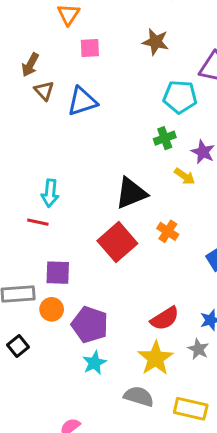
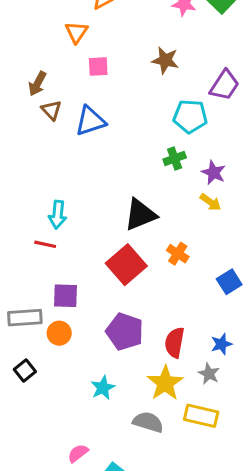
yellow arrow: (185, 176) -> (210, 202), moved
red semicircle: (165, 318) -> (175, 343), turned 132
purple pentagon: (90, 325) -> (125, 332), moved
yellow rectangle: (191, 409) -> (201, 416), moved

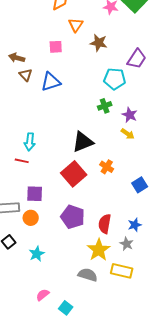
orange triangle: (76, 32) -> (76, 25), moved
brown arrow: (37, 84) -> (17, 58), turned 77
cyan star: (103, 388) -> (37, 254), moved

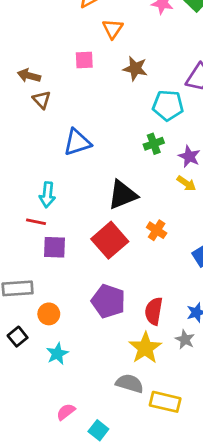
brown star: (99, 43) -> (135, 68), moved
blue triangle: (51, 82) -> (77, 142), moved
purple square: (35, 194) -> (54, 247), moved
orange circle: (31, 218) -> (49, 314), moved
yellow rectangle: (122, 271) -> (165, 402), moved

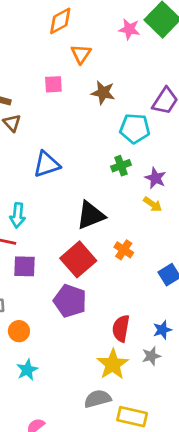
purple pentagon: (108, 301) -> (70, 301), moved
gray star: (185, 339) -> (151, 356), turned 30
gray semicircle: (130, 383) -> (98, 399), turned -32

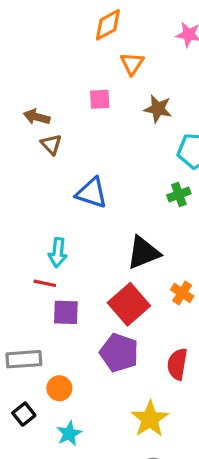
blue triangle: (47, 164) -> (92, 193), turned 36
red semicircle: (121, 328) -> (177, 364), moved
yellow star: (113, 364) -> (150, 419), moved

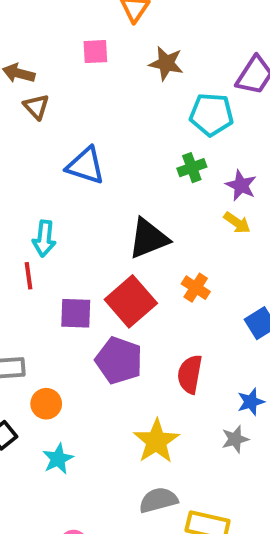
red line: (45, 283) -> (28, 276), turned 70
purple square: (66, 312) -> (76, 313), moved

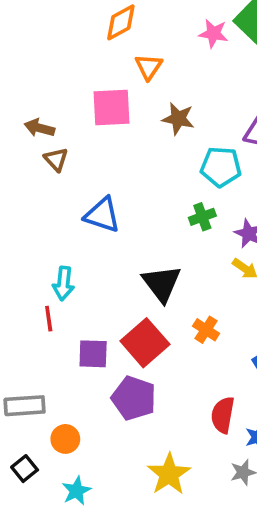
pink square: (95, 52) -> (112, 108), size x1.6
black triangle: (148, 238) -> (162, 283), turned -45
red semicircle: (190, 374) -> (223, 415), moved

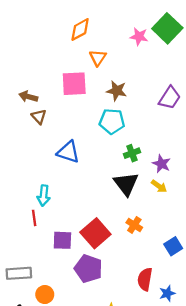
cyan pentagon: (221, 167) -> (112, 121), moved
black triangle: (162, 283) -> (126, 184), moved

